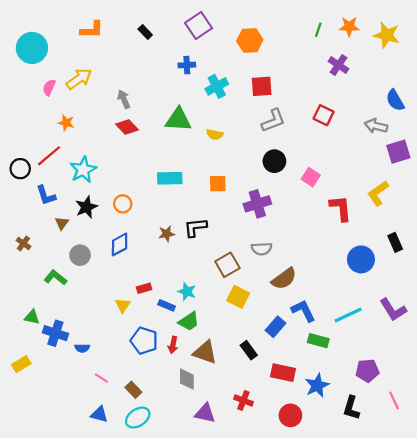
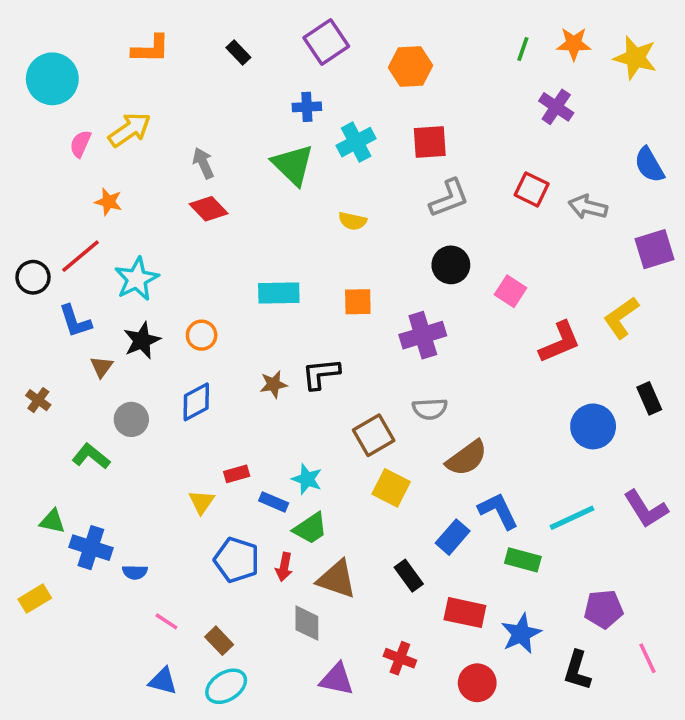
green triangle: (178, 119) -> (293, 165), moved, turned 40
gray arrow: (376, 126) -> (588, 207), moved
red L-shape: (341, 208) -> (560, 342), turned 72

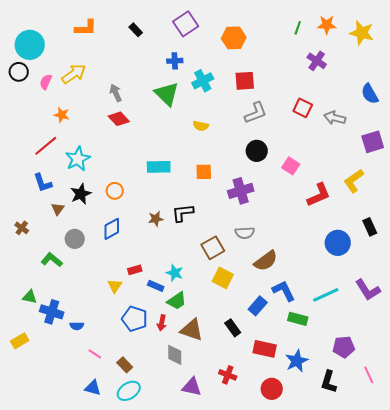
black circle: (33, 277) -> (19, 72), moved

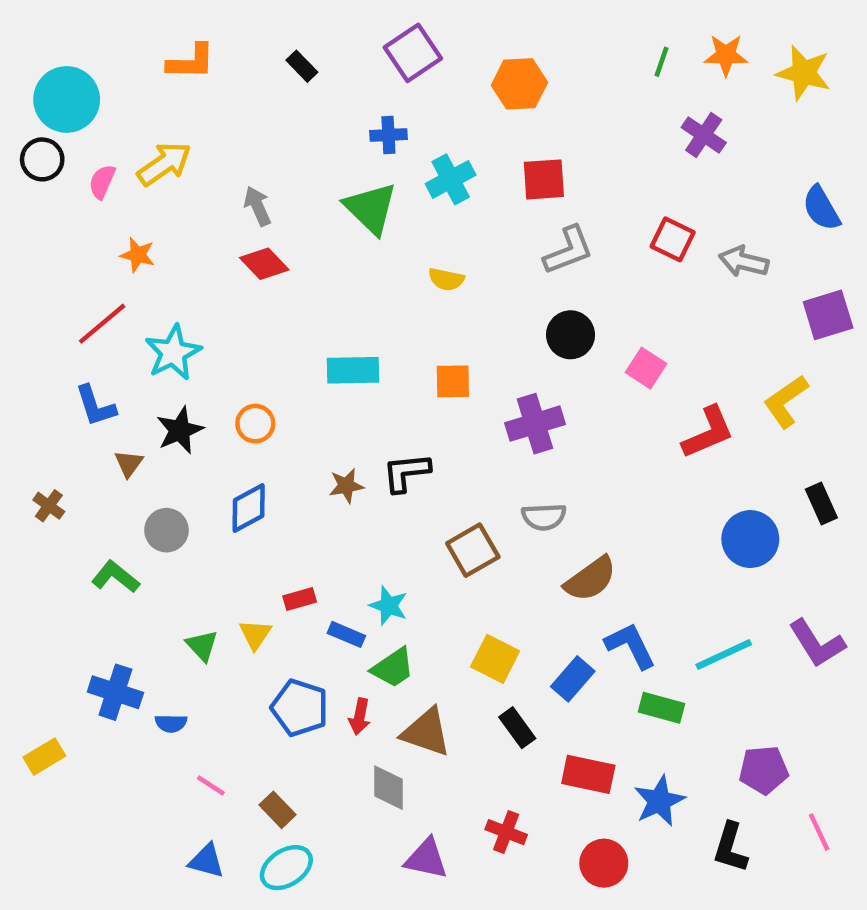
yellow square: (223, 278) -> (495, 659), moved
green triangle: (30, 297) -> (202, 646), moved, turned 35

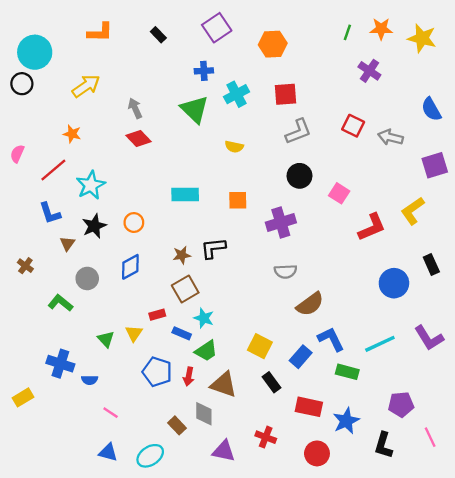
pink semicircle: (102, 182) -> (17, 154), moved
brown square: (473, 550) -> (185, 289), moved
brown rectangle: (277, 810) -> (177, 425), moved

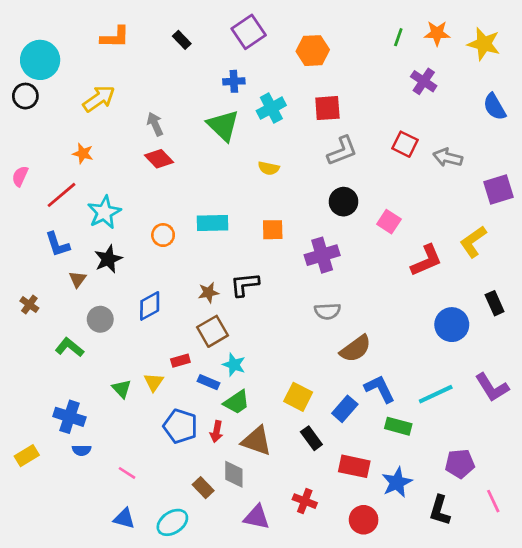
blue semicircle: (431, 109) -> (495, 107), moved
orange circle: (134, 222) -> (163, 235), moved
blue semicircle: (90, 380) -> (82, 450), moved

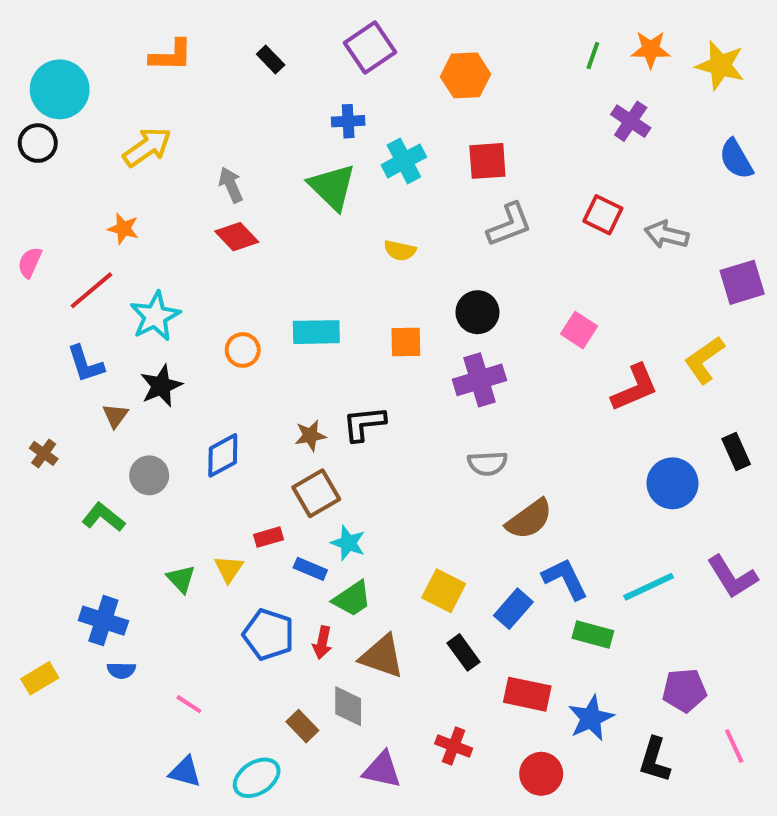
black circle: (344, 202) -> (477, 312), moved

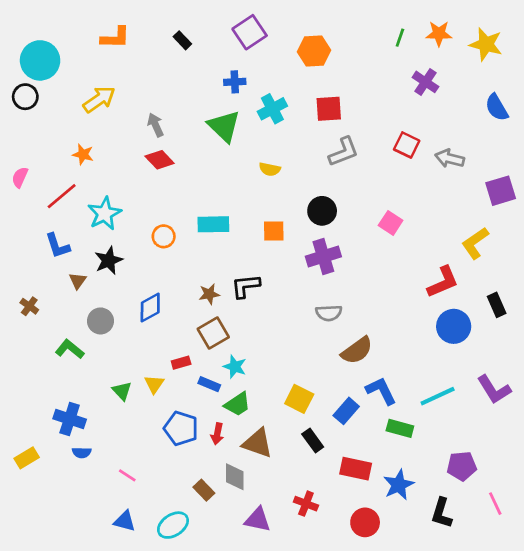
red L-shape: (635, 388) -> (443, 282), moved

